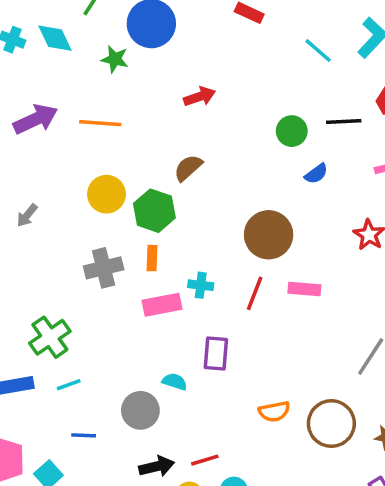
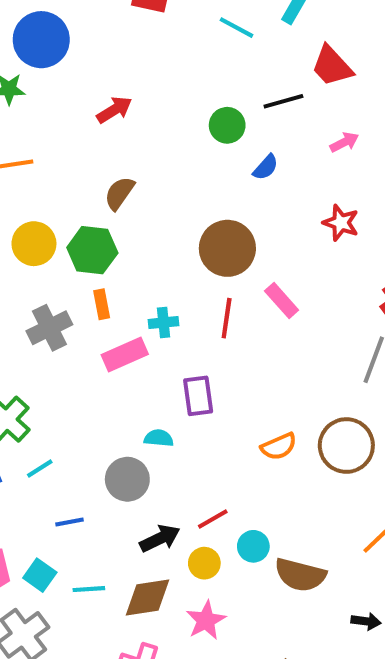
pink rectangle: (304, 289) -> (282, 300), turned 56

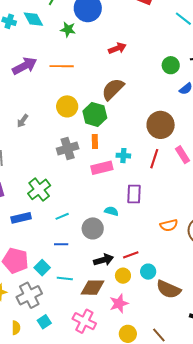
brown semicircle: (119, 193) -> (113, 89), size x1.4
cyan line: (40, 469) -> (62, 216), moved

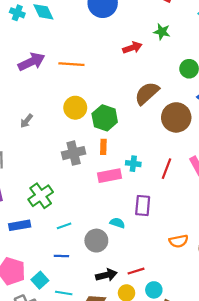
green star: (68, 29) -> (162, 32), moved
brown semicircle: (113, 89) -> (147, 93), moved
brown circle: (161, 125) -> (176, 117), moved

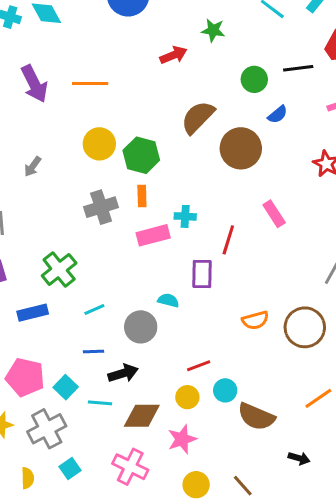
purple arrow: (32, 62) -> (34, 84), turned 92
red line: (166, 169) -> (228, 240), moved
black arrow: (106, 275) -> (123, 373), moved

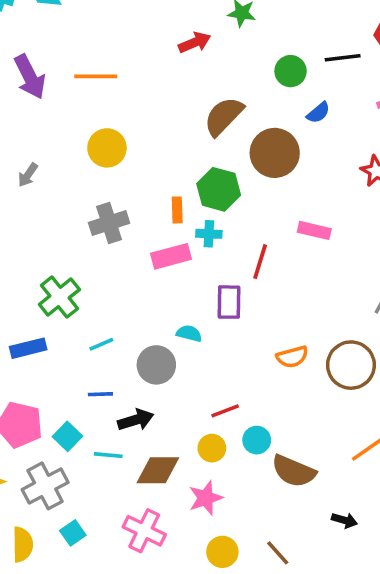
green hexagon: (141, 155) -> (219, 189), moved
orange rectangle: (142, 196) -> (177, 210), moved
pink rectangle: (274, 214) -> (314, 230), turned -44
yellow semicircle: (28, 478) -> (23, 544), size x1.4

